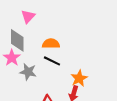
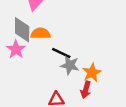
orange semicircle: (51, 44) -> (40, 33), moved
gray star: (28, 72) -> (70, 65), moved

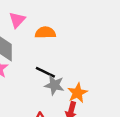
orange semicircle: (40, 33) -> (45, 33), moved

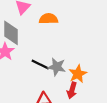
black line: (45, 72) -> (40, 64), moved

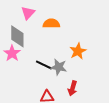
orange star: (78, 74) -> (78, 51), moved

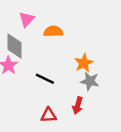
gray star: (59, 67) -> (90, 81), moved

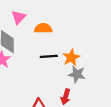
black line: (45, 79) -> (49, 56), moved, turned -30

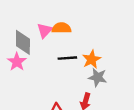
pink triangle: (19, 17) -> (45, 30), moved

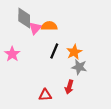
gray diamond: (23, 42) -> (24, 18), moved
black line: (67, 58) -> (54, 51), turned -63

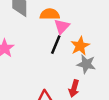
pink triangle: (35, 28) -> (62, 26), moved

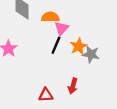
gray star: (86, 64) -> (91, 54), moved

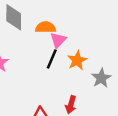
gray star: (91, 54) -> (101, 78), moved, turned 30

